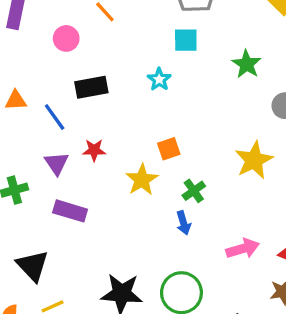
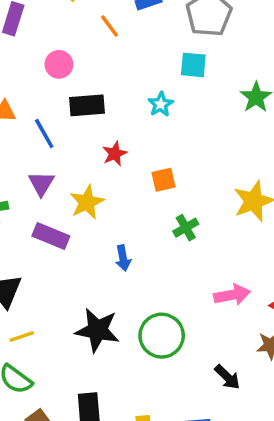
pink circle: (66, 38) -> (59, 64), moved
red star: (94, 150) -> (115, 154), moved, turned -30
yellow star: (142, 180) -> (87, 202), moved
blue arrow: (183, 223) -> (123, 258), moved

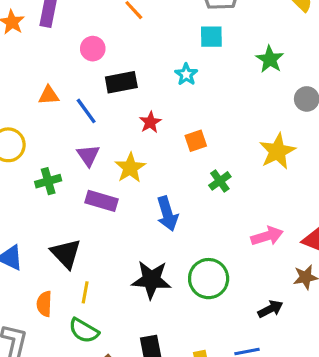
blue arrow: (123, 258) -> (167, 214), size x1.5
yellow line: (22, 337) -> (85, 292), turned -55
black arrow: (227, 377) -> (270, 309), turned -65

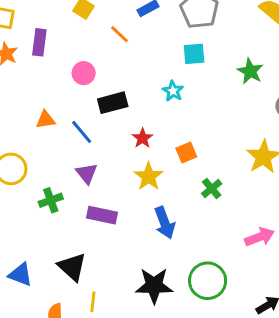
yellow star: (130, 168) -> (149, 177), moved

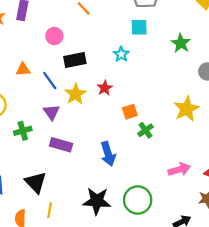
red star: (142, 138) -> (105, 88), moved
orange square: (186, 153) -> (130, 112), moved
yellow star: (149, 177) -> (75, 94), moved

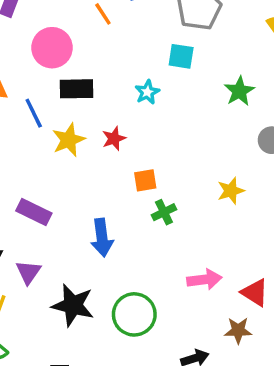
pink circle: (54, 36) -> (52, 48), size x1.5
yellow star: (186, 109) -> (231, 191), size x0.7
purple triangle: (51, 112) -> (28, 272), moved

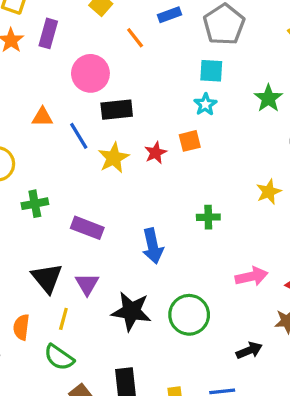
cyan star: (147, 92) -> (205, 104), moved
orange square: (145, 180) -> (190, 141), moved
green cross: (164, 212) -> (208, 217), turned 30

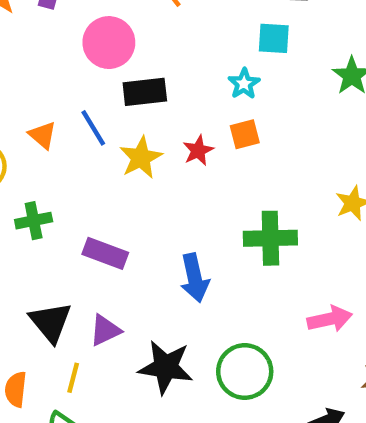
cyan star: (205, 104) -> (244, 84), moved
orange triangle: (42, 117) -> (43, 135), moved, turned 40
green cross: (208, 217) -> (270, 238), size x1.6
purple triangle: (87, 284) -> (105, 330), turned 35

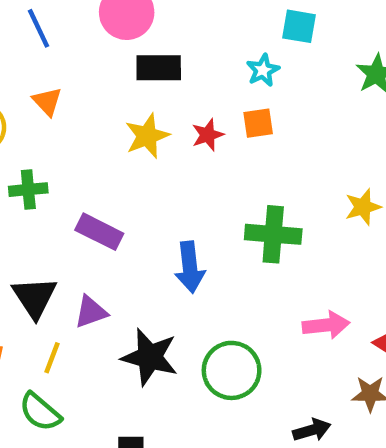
blue line: (93, 128) -> (38, 28), moved

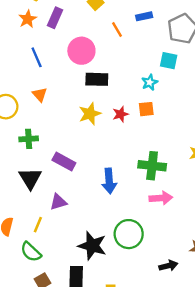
black triangle: (35, 297) -> (30, 178), moved
pink arrow: (326, 325) -> (161, 198), moved
black star: (150, 357) -> (92, 246), moved

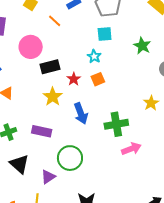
red star: (121, 114) -> (74, 79), moved
purple rectangle: (64, 161) -> (42, 131), moved
blue arrow: (109, 181) -> (81, 113), moved
green circle: (129, 234) -> (70, 158), moved

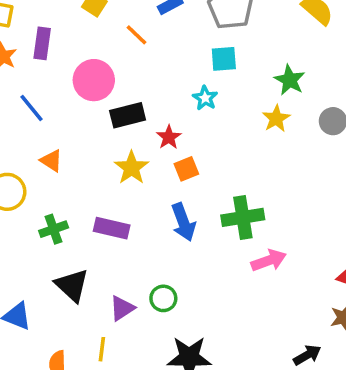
orange square: (98, 79) -> (186, 169), moved
yellow star: (151, 103) -> (276, 119), moved
blue arrow: (81, 113) -> (183, 222), moved
green circle: (70, 158) -> (163, 298), moved, size x0.6

